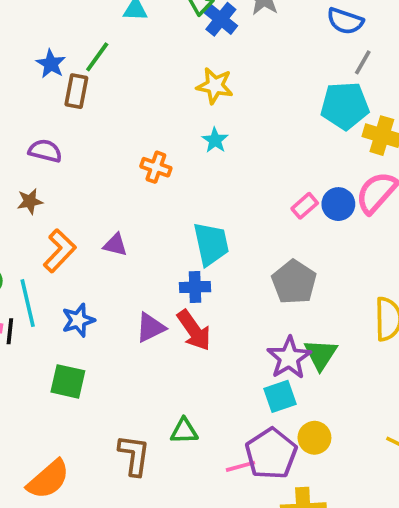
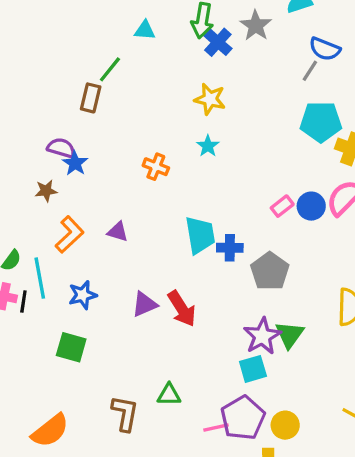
gray line: (363, 62) -> (310, 71), moved
blue star: (51, 64) -> (75, 163), moved
blue cross: (195, 287) -> (230, 248), moved
yellow circle: (314, 438) -> (285, 425), moved

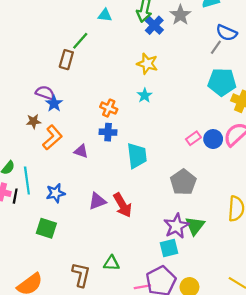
orange L-shape: (70, 234) -> (52, 137), moved
blue cross: (230, 248) -> (108, 132), moved

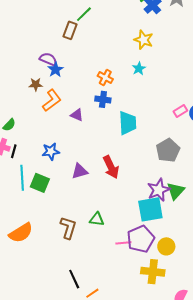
cyan line: (27, 181) -> (22, 178), moved
purple triangle: (97, 201) -> (80, 171), moved
cyan square: (169, 248) -> (150, 209), size x1.5

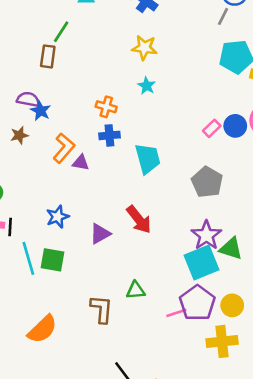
orange L-shape: (52, 100) -> (64, 148), moved
green triangle: (176, 191) -> (231, 249), moved, turned -42

